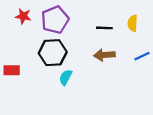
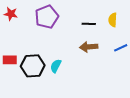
red star: (23, 16) -> (11, 14), moved
black hexagon: (53, 53) -> (33, 66), moved

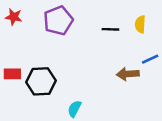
brown arrow: (89, 47) -> (128, 74), moved
cyan semicircle: (56, 66) -> (74, 109), moved

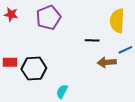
yellow semicircle: (140, 24) -> (117, 21), size x1.6
black line: (110, 29) -> (92, 40), moved

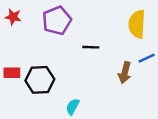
black line: (92, 40) -> (91, 47), moved
brown arrow: (107, 62) -> (125, 73), turned -72

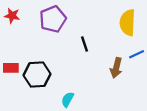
black line: (91, 47) -> (85, 44), turned 70

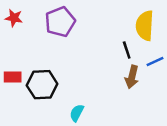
black line: (85, 44) -> (127, 50), moved

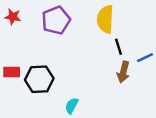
yellow semicircle: (145, 26) -> (105, 19), moved

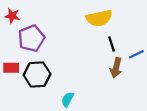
yellow semicircle: (105, 19) -> (99, 18), turned -105
purple pentagon: (56, 20) -> (31, 38), moved

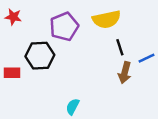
purple pentagon: (31, 38) -> (64, 27), moved
black hexagon: (37, 75) -> (40, 56), moved

